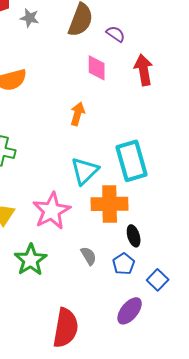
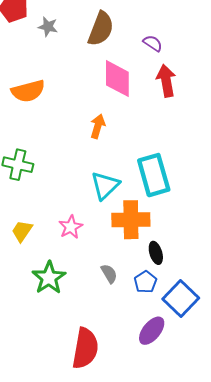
purple semicircle: (116, 34) -> (153, 43), moved
pink diamond: (97, 68) -> (117, 79), size x1.4
pink star: (52, 211) -> (71, 227), size x0.6
blue square: (158, 280) -> (181, 299), size x1.6

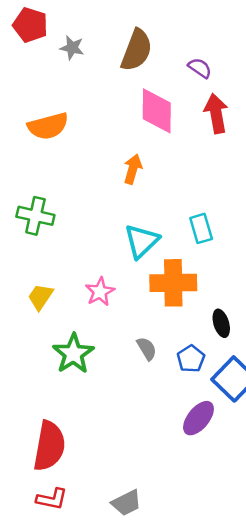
cyan rectangle: (154, 175) -> (201, 228), size x0.6
black ellipse: (156, 253) -> (221, 323), moved
red semicircle: (85, 348) -> (49, 446), moved

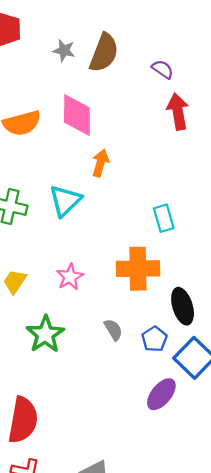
gray star: (72, 48) -> (64, 50), moved
pink diamond: (157, 111) -> (77, 115), moved
cyan triangle: (142, 241) -> (65, 201), moved
black ellipse: (221, 323) -> (183, 306), size x1.4

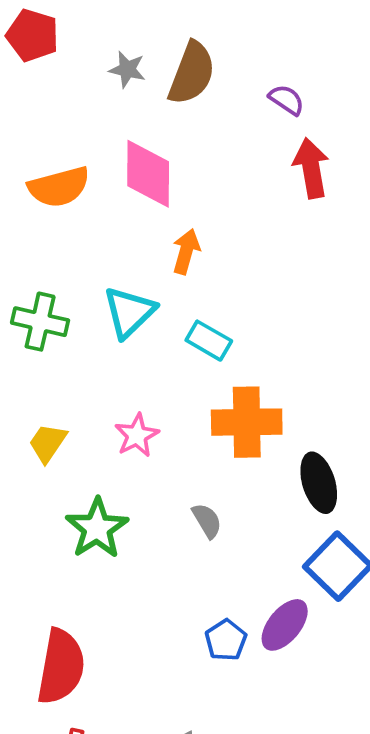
cyan rectangle: (164, 218) -> (209, 341), moved, turned -44
blue pentagon: (154, 339) -> (226, 640), moved

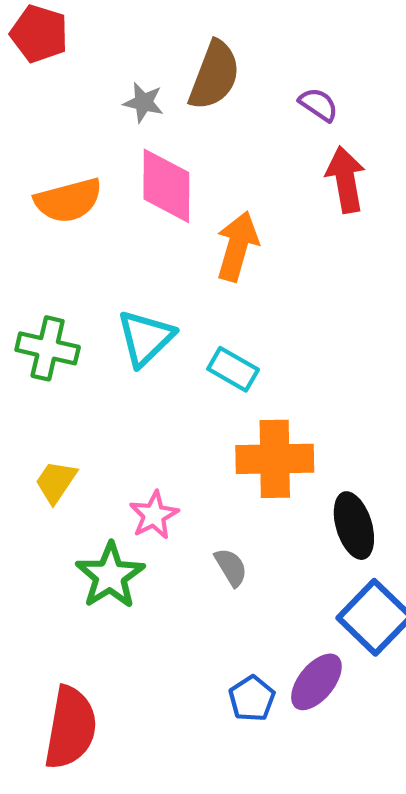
gray star: (127, 69) -> (143, 102), moved
orange arrow: (186, 251) -> (237, 246), moved, size x1.4
pink star: (137, 435) -> (154, 515), moved

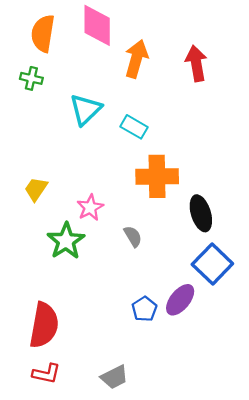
red arrow: (346, 180) -> (196, 63), moved
orange semicircle: (68, 200) -> (43, 33), turned 114
green cross: (48, 348) -> (31, 78), moved, size x0.7

